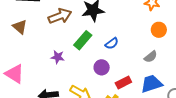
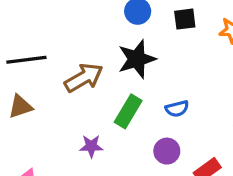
brown triangle: (20, 27) -> (20, 107), turned -49
blue semicircle: (112, 43) -> (177, 109), turned 32

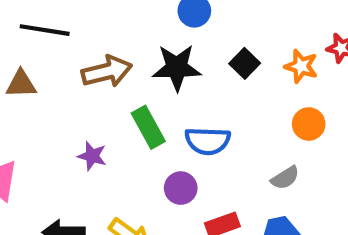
black square: (185, 19) -> (245, 63), moved, turned 35
blue semicircle: (177, 109) -> (208, 141), size x1.5
green rectangle: (128, 111) -> (148, 127), turned -76

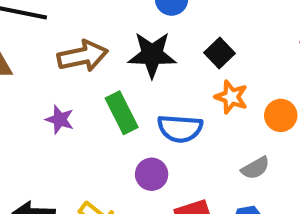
orange star: (301, 66) -> (231, 97), moved
purple star: (92, 156) -> (60, 119), moved

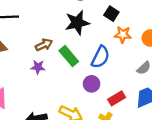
brown arrow: (83, 56) -> (44, 45), moved, size x0.7
blue semicircle: (180, 128) -> (100, 57), turned -55

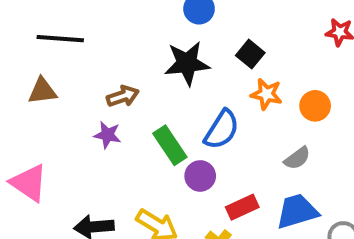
green rectangle: (69, 56) -> (170, 145), moved

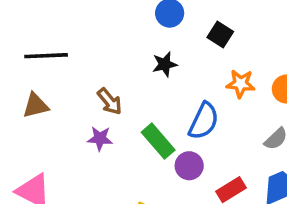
black square: (250, 54) -> (220, 34), moved
black star: (187, 63) -> (165, 64), size x0.6
brown arrow: (123, 96) -> (110, 101), turned 76

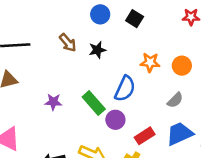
black square: (220, 34) -> (135, 19), moved
brown arrow: (110, 101) -> (68, 43), moved

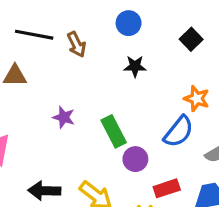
blue circle: (100, 14) -> (129, 23), moved
brown arrow: (68, 43) -> (77, 44), moved
blue semicircle: (125, 89) -> (179, 132), moved

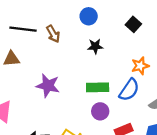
orange star: (197, 99) -> (140, 66), turned -30
purple star: (64, 117) -> (48, 86), size x1.5
green rectangle: (114, 131) -> (98, 87), moved, turned -60

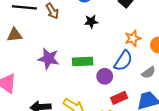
green rectangle: (98, 87) -> (83, 62), moved
purple circle: (100, 111) -> (105, 76), moved

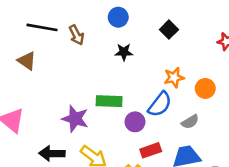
brown triangle: (15, 35) -> (27, 61), turned 35
purple star: (49, 59) -> (75, 119), moved

